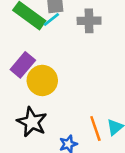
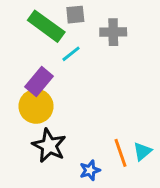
cyan line: (51, 19) -> (71, 54), moved
yellow circle: (42, 80) -> (36, 106), moved

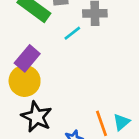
cyan line: (71, 54) -> (72, 33), moved

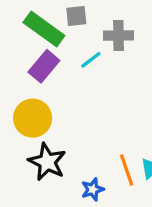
purple rectangle: (27, 58) -> (44, 66), moved

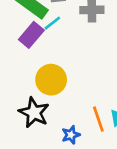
cyan line: (91, 60) -> (52, 23), moved
yellow circle: (33, 118) -> (51, 80), moved

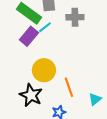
orange line: (98, 119) -> (69, 87), moved

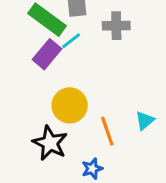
cyan triangle: (95, 99) -> (145, 120), moved

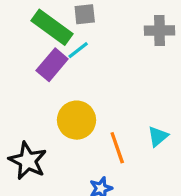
gray cross: (116, 26) -> (160, 31), moved
black star: (50, 143) -> (28, 161), moved

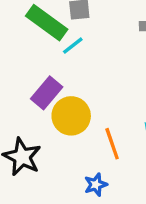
purple rectangle: (52, 65) -> (47, 93), moved

